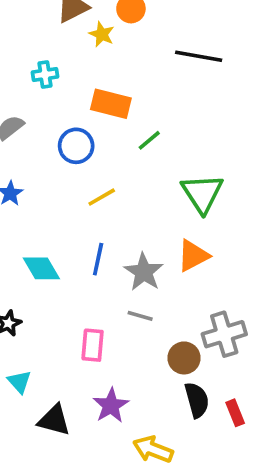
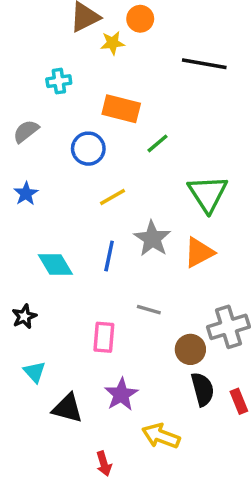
yellow star: (102, 34) -> (113, 43), turned -30
gray star: (144, 272) -> (152, 239), moved

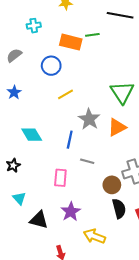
green line: (158, 143) -> (92, 35), moved, turned 32
blue line: (109, 256) -> (70, 140), moved

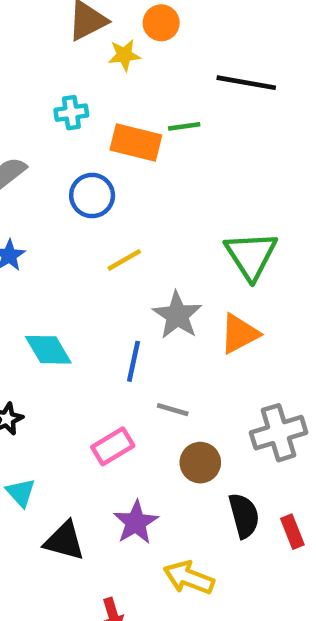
cyan cross: (34, 26) -> (71, 113), moved
pink rectangle: (60, 178) -> (113, 446), turned 54
brown circle: (112, 185) -> (200, 463), moved

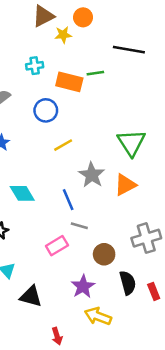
blue line: (134, 361) -> (68, 200), turned -35
gray line: (173, 410) -> (79, 226), moved
purple star: (136, 522) -> (83, 286), moved

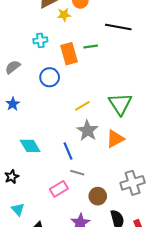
orange rectangle: (69, 82) -> (69, 54), turned 60
yellow line: (63, 145) -> (82, 106), moved

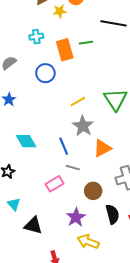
orange triangle: (115, 139) -> (102, 148), moved

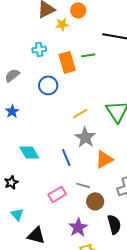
gray line: (73, 168) -> (83, 185), moved

